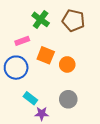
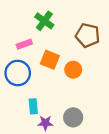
brown pentagon: (73, 20) -> (88, 35), moved
cyan rectangle: (30, 98) -> (33, 106), turned 48
gray circle: (68, 99) -> (73, 117), moved

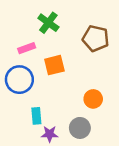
orange square: (50, 60) -> (54, 65), turned -36
orange circle: (73, 70) -> (93, 99), moved

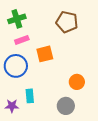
green cross: (48, 23) -> (17, 19), moved, turned 36
brown pentagon: (96, 38) -> (67, 22), moved
purple star: (50, 134) -> (12, 106), moved

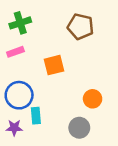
pink rectangle: (22, 40) -> (15, 52), moved
blue circle: (16, 66) -> (19, 95), moved

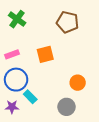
green cross: (20, 23) -> (17, 19), turned -36
pink rectangle: (15, 52) -> (12, 54), moved
cyan rectangle: (36, 116) -> (30, 97), turned -40

